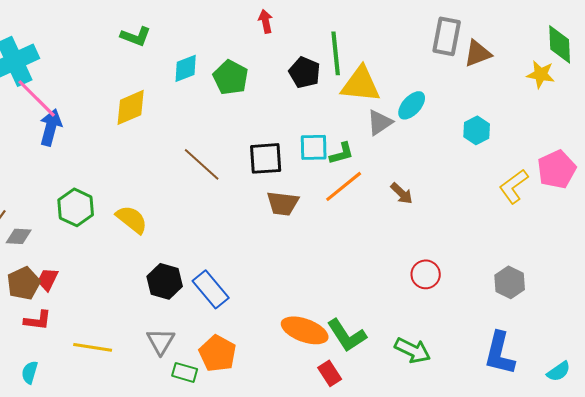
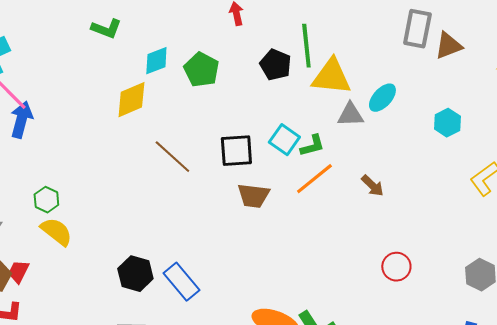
yellow diamond: (131, 107) -> (131, 100), moved
gray triangle: (380, 122) -> (350, 115), turned 32
cyan square: (314, 147) -> (284, 140), turned 36
green hexagon: (76, 207) -> (46, 200), size x0.7
yellow semicircle: (132, 219) -> (56, 232), moved

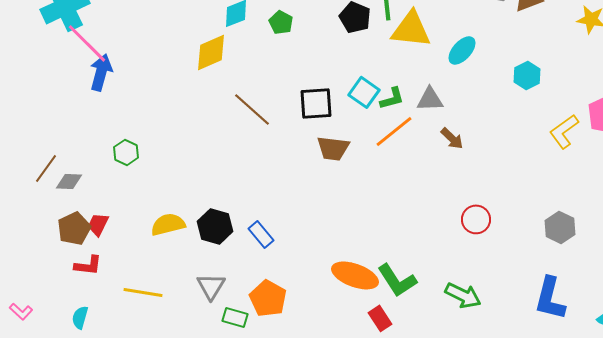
green pentagon: (201, 70) -> (281, 22), size x0.7
gray triangle: (350, 115) -> (430, 99), moved
yellow semicircle: (56, 232) -> (168, 224), moved, turned -52
blue rectangle: (181, 282) -> (261, 234), size x0.7

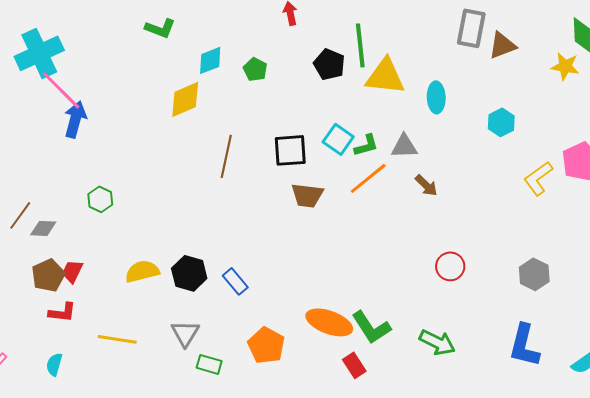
cyan ellipse: (462, 50) -> (436, 97), turned -44
brown line: (252, 109) -> (226, 156), turned 60
orange pentagon: (268, 298) -> (266, 345), moved

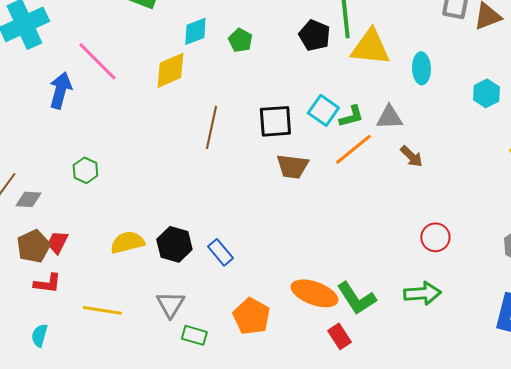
pink line: (61, 90) -> (97, 61), moved
green arrow: (437, 342) -> (422, 293), moved, turned -30

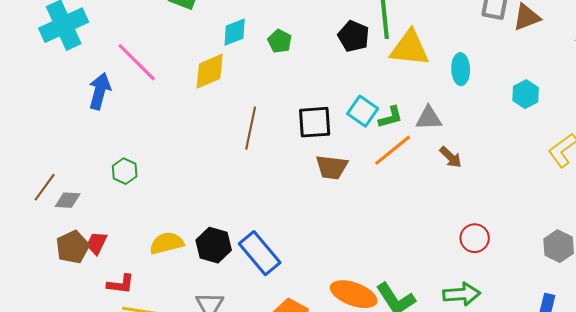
blue rectangle: (220, 252) -> (260, 253), size x1.6
red L-shape: (47, 283) -> (121, 284), moved

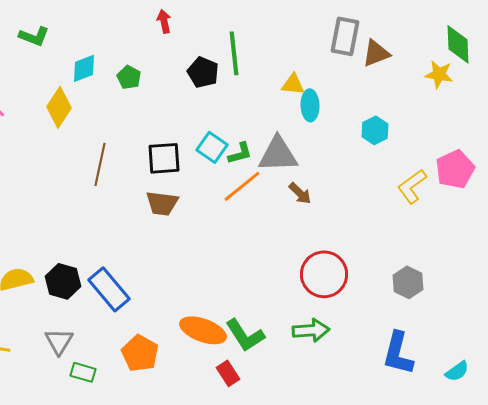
yellow triangle: (410, 48) -> (293, 84), moved, size x0.6
yellow diamond: (210, 71) -> (59, 107), turned -33
gray triangle: (429, 118) -> (278, 154), size x1.5
brown trapezoid: (332, 167) -> (162, 203), moved
red circle: (475, 238) -> (324, 274), size x1.6

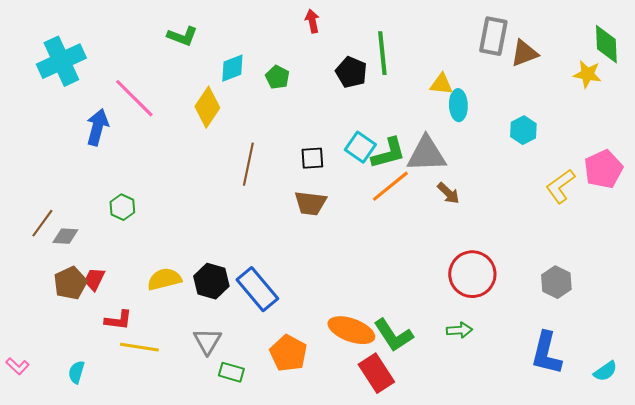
green L-shape: (240, 153) -> (388, 153), size x1.4
black square: (164, 158) -> (312, 158), size x0.7
green arrow: (311, 330) -> (459, 330), size x0.7
red rectangle: (228, 373) -> (376, 373), size x1.5

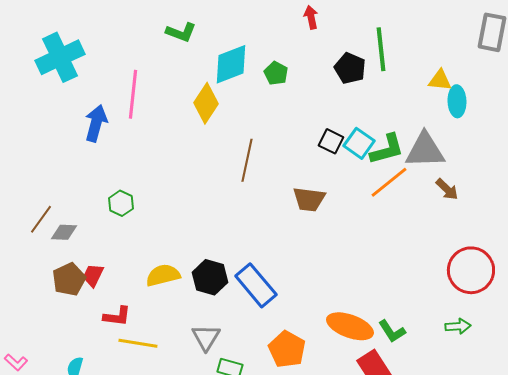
cyan diamond: (232, 68) -> (231, 64), size x1.4
pink line: (134, 98) -> (133, 94), turned 51
black square: (312, 158) -> (331, 141), moved, turned 30
green L-shape: (393, 335) -> (392, 331), size x0.7

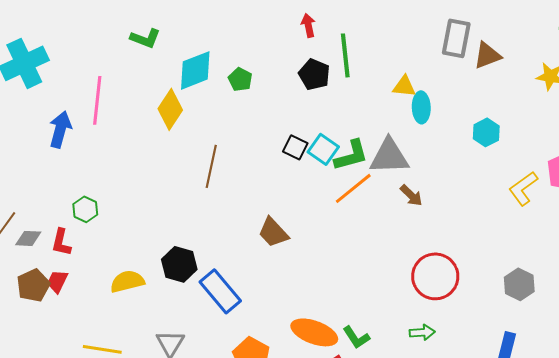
red arrow: (311, 17) -> (308, 25), moved
brown trapezoid: (309, 199) -> (273, 232), moved, turned 40
black hexagon: (210, 277) -> (179, 264), moved
red L-shape: (117, 316) -> (61, 242), moved, turned 96

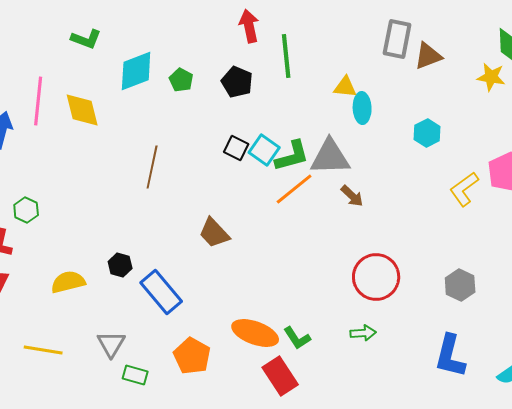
red arrow: (308, 25) -> (249, 26), size x1.4
black pentagon: (314, 74) -> (237, 82), moved
yellow diamond: (170, 109) -> (82, 110), moved, turned -48
black hexagon: (179, 264) -> (120, 265), size x0.7

